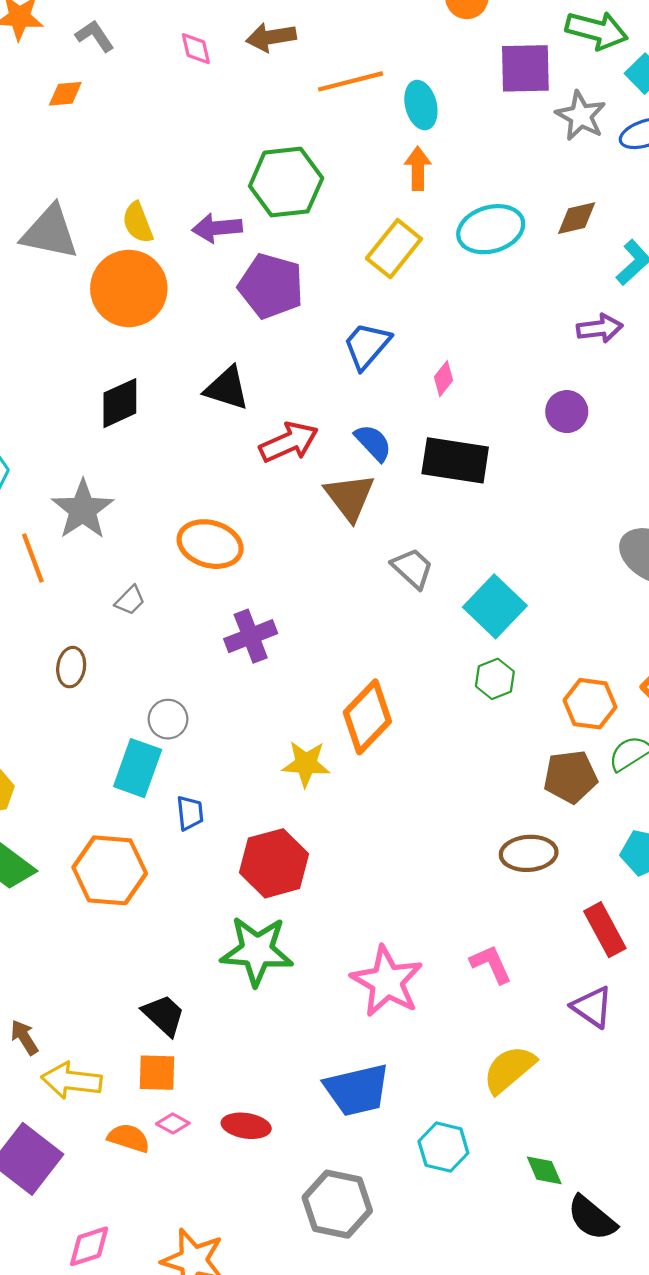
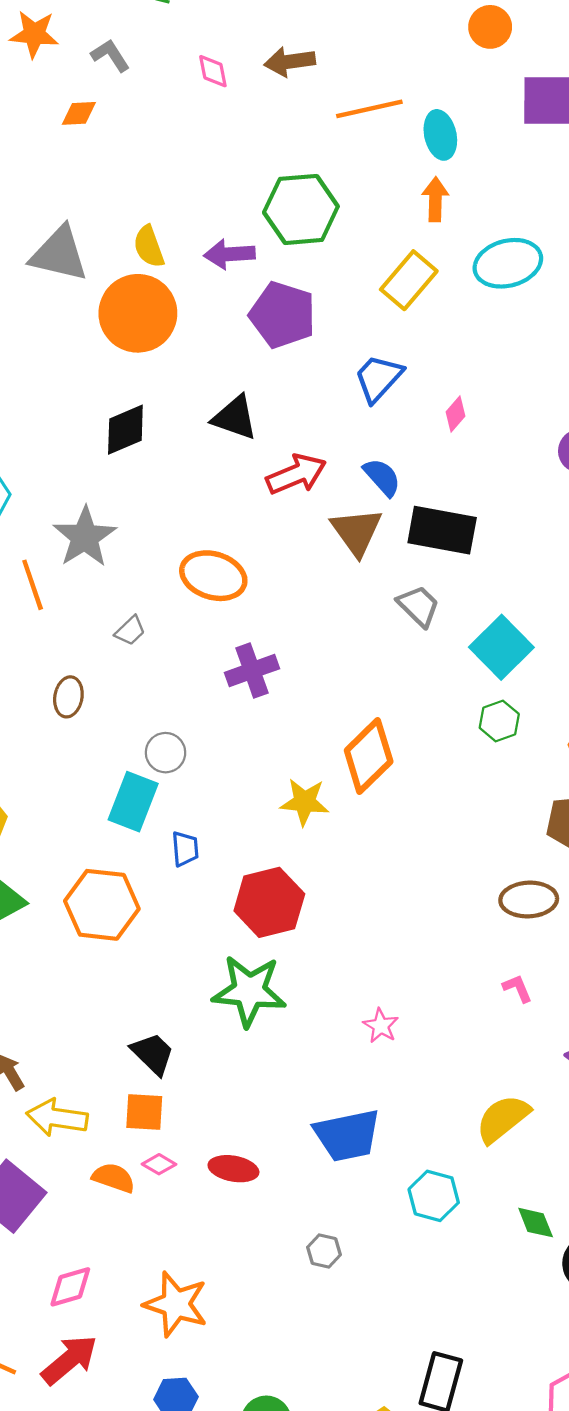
black rectangle: (455, 460) -> (442, 530), moved
pink L-shape: (491, 964) -> (517, 988), moved, size x0.7
pink star: (387, 981) -> (381, 1026), size x0.5
gray hexagon: (337, 1204) -> (324, 1251), size x0.5

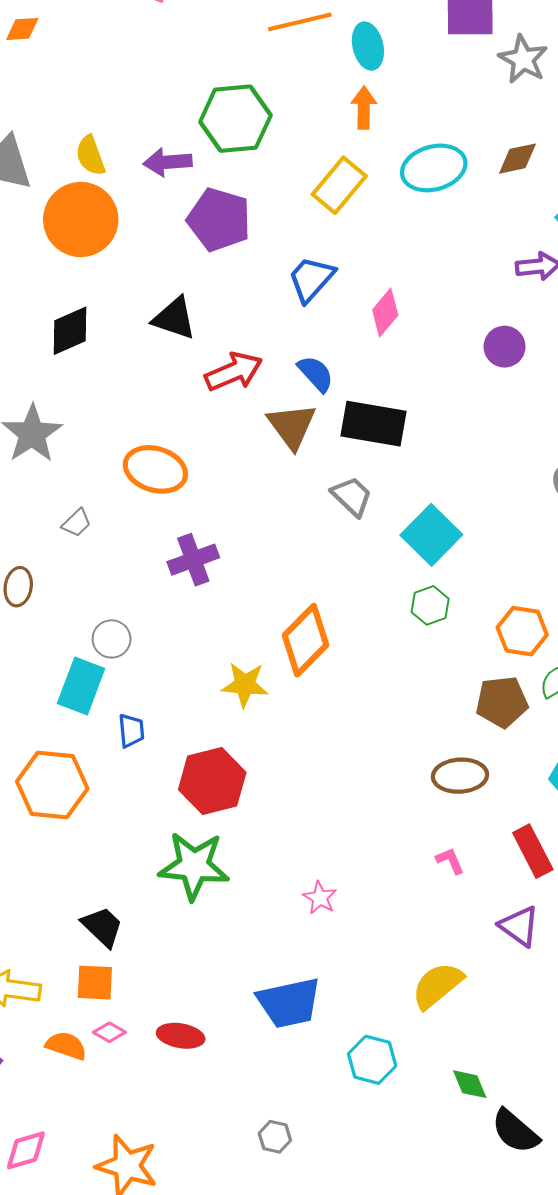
pink diamond: (456, 414) -> (385, 313), size x1.4
gray hexagon: (324, 1251) -> (275, 1137), moved

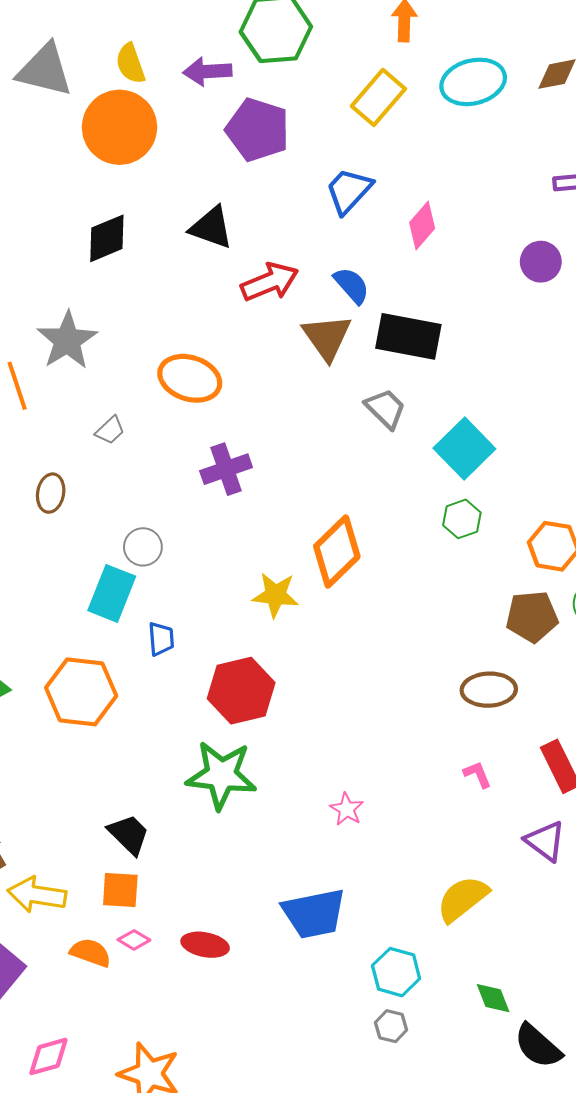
gray hexagon: (275, 1137) -> (391, 1026), moved

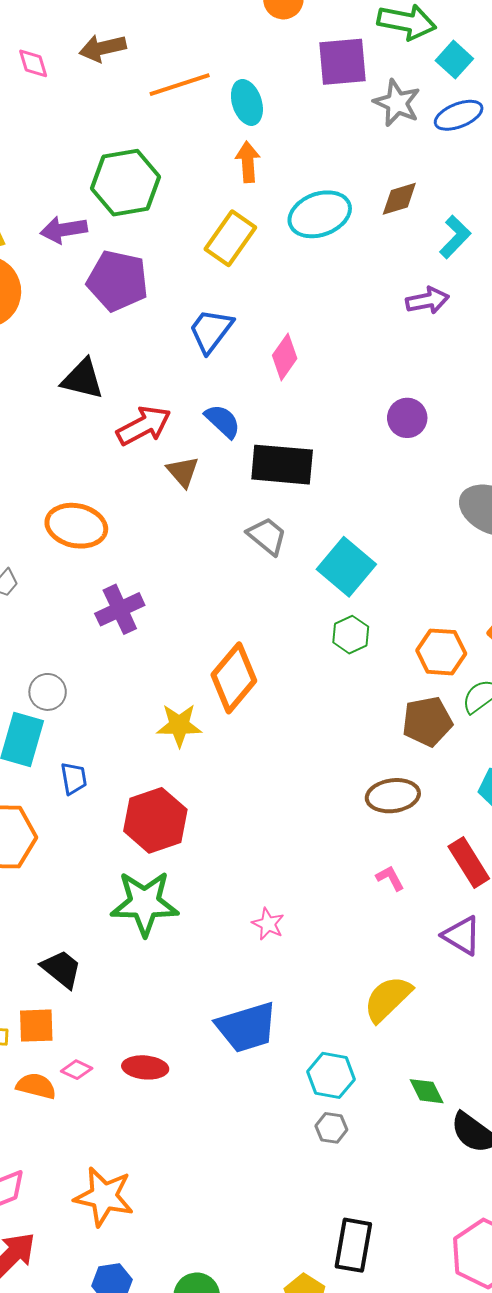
purple circle: (541, 262) -> (407, 418), moved
brown triangle: (327, 337) -> (183, 472), moved, size x0.7
orange square: (120, 890) -> (36, 1026), moved

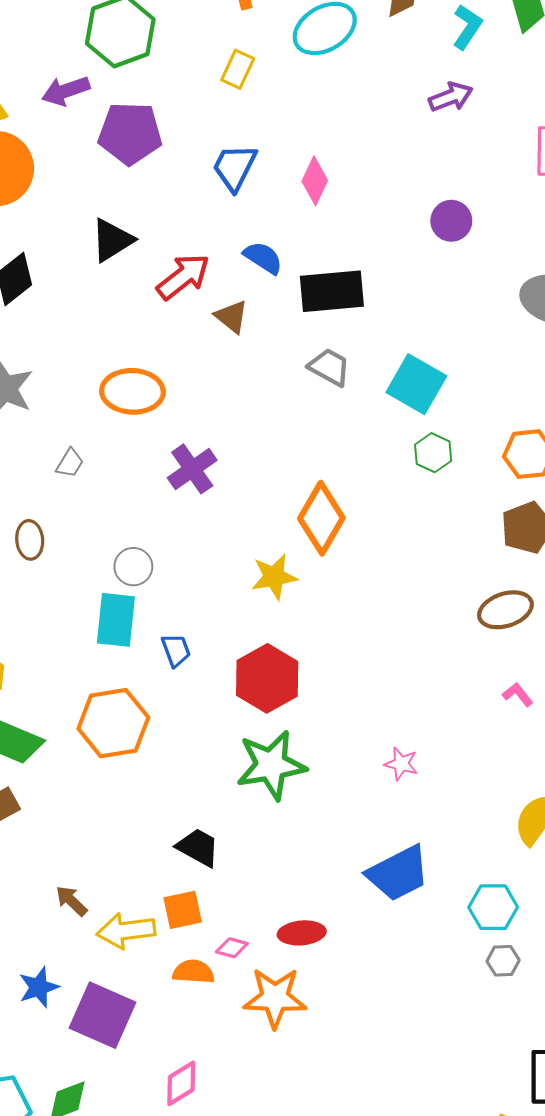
yellow rectangle: (230, 238) -> (238, 69), size x0.7
black triangle: (83, 379) -> (112, 240), turned -36
orange star: (104, 1197) -> (275, 998), moved

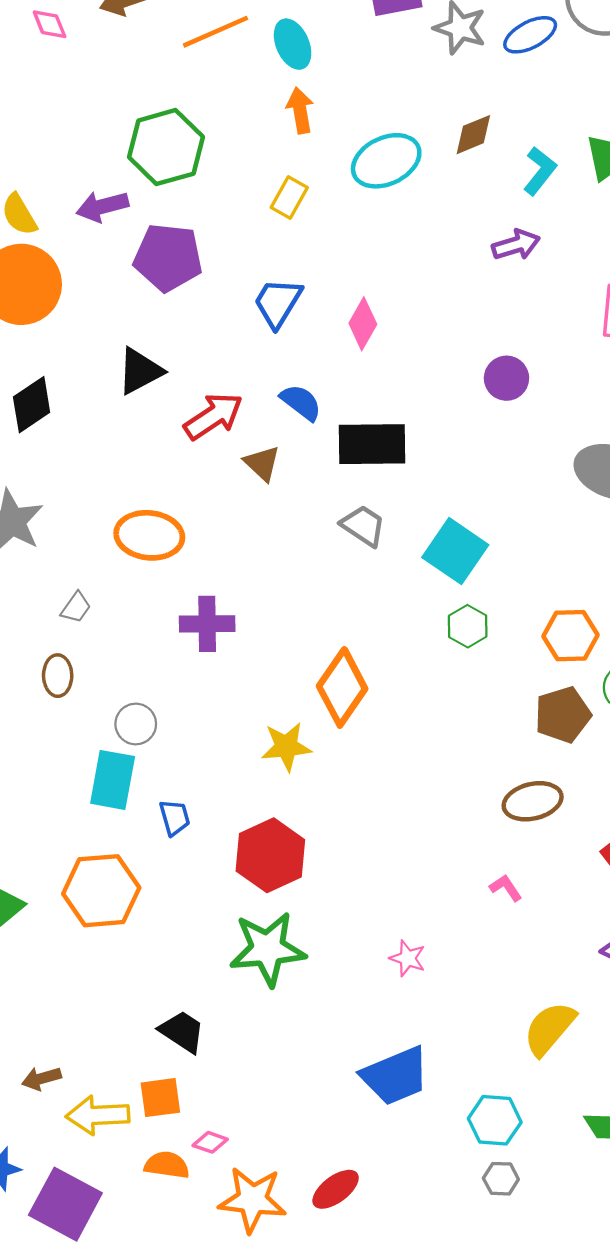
purple cross: (192, 469) -> (207, 624), turned 30
brown ellipse: (30, 540) -> (58, 676), moved
pink L-shape: (518, 695) -> (506, 888), moved
brown arrow: (71, 901) -> (41, 1079), turned -64
red ellipse: (302, 933) -> (336, 1189), moved, turned -36

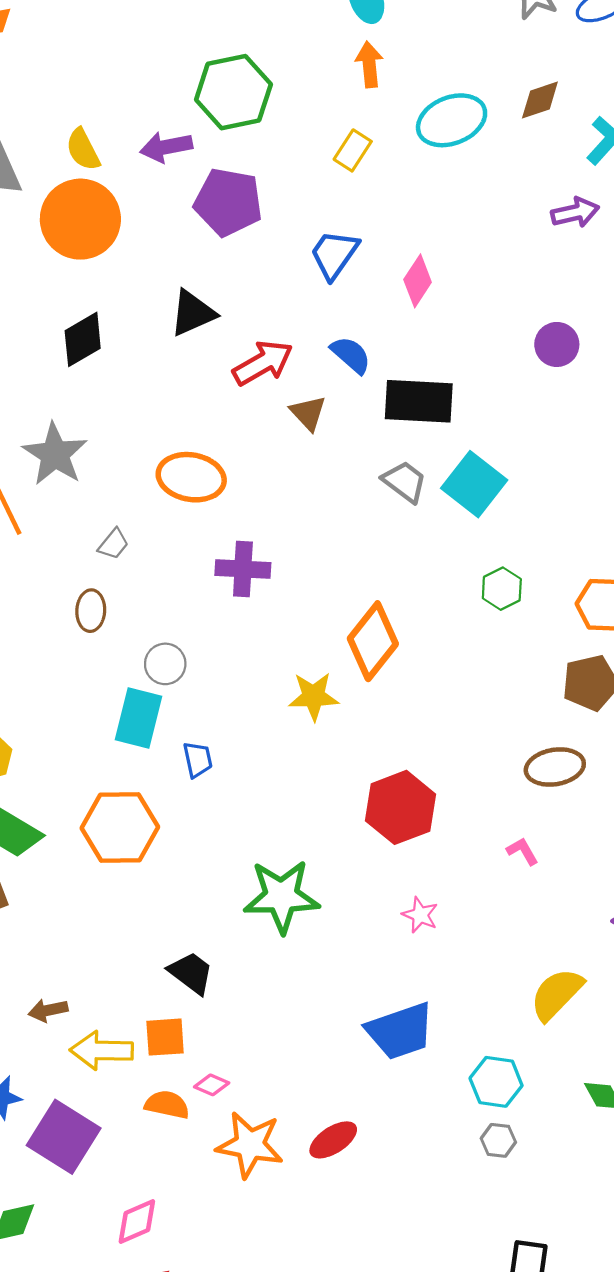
cyan square: (455, 551) -> (474, 484), moved
red hexagon: (270, 855) -> (400, 807), moved

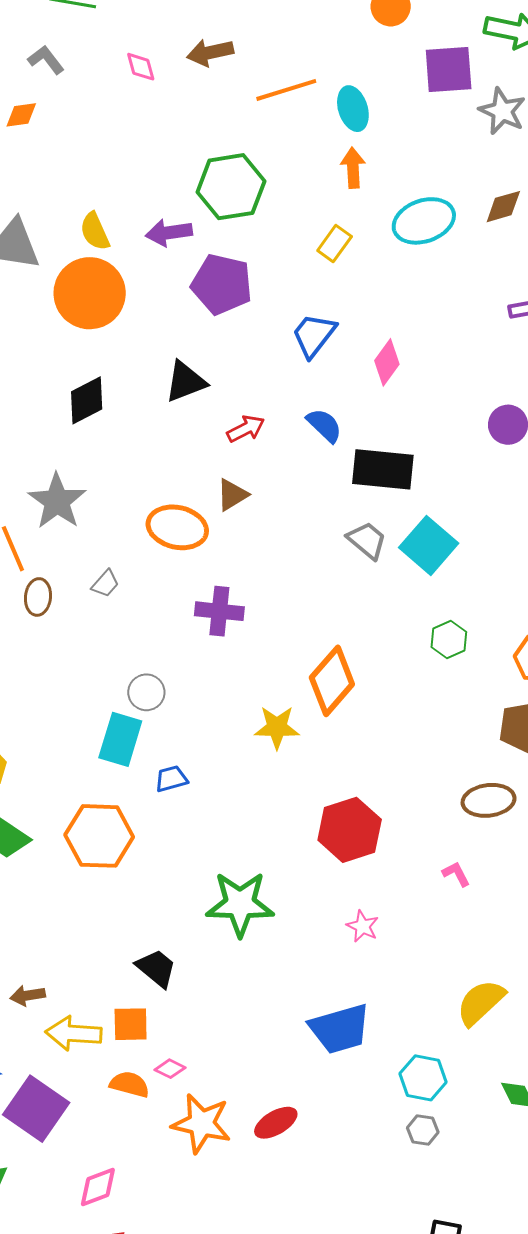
red arrow: (263, 363) -> (246, 429), size x0.7
brown triangle: (308, 413) -> (232, 495), moved, turned 39
brown ellipse: (91, 611) -> (38, 597), moved
blue trapezoid: (198, 760) -> (171, 779), turned -96

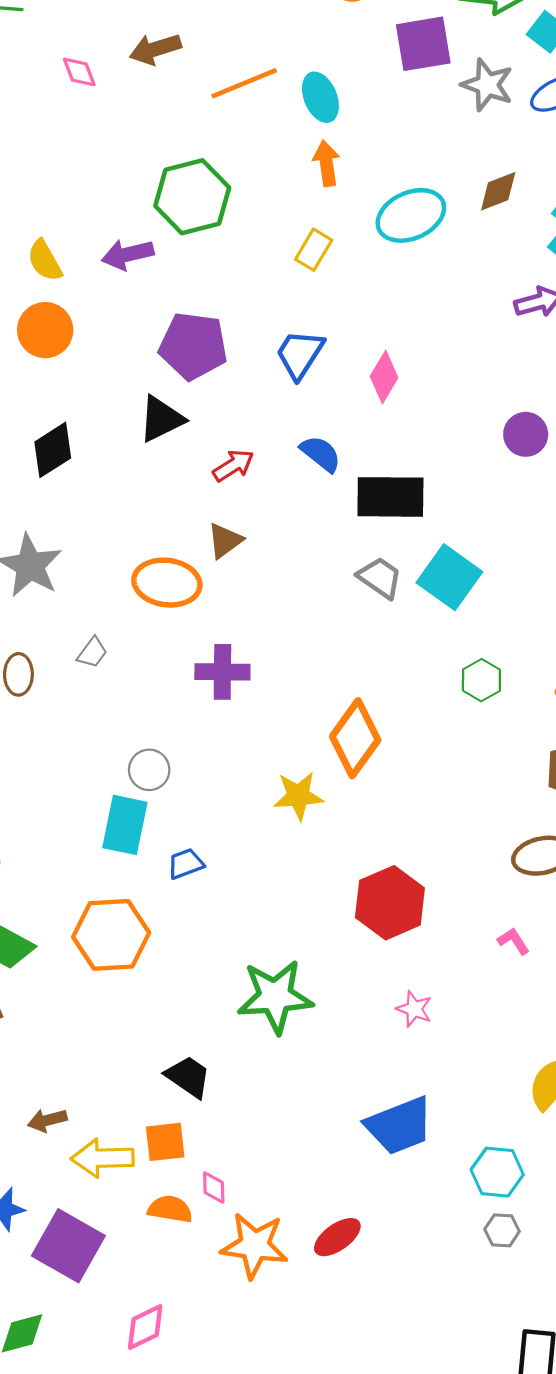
purple pentagon: (222, 284) -> (193, 346), moved
orange circle: (90, 293) -> (45, 330), size x0.7
pink diamond: (170, 1069) -> (214, 1188), turned 68

